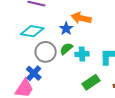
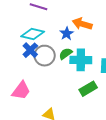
cyan cross: (82, 54) -> (81, 60), size x1.5
blue cross: (34, 73) -> (30, 50), moved

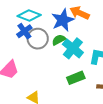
blue star: (67, 34) -> (63, 20), size x1.6
cyan cross: (81, 60) -> (73, 48), turned 30

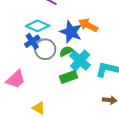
blue star: (63, 20) -> (71, 32), turned -30
green rectangle: (76, 78) -> (68, 77), moved

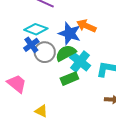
green semicircle: (66, 51) -> (66, 53), size x1.5
pink trapezoid: (16, 79) -> (17, 84), turned -95

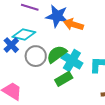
blue star: (70, 33) -> (57, 16), moved
blue cross: (31, 45) -> (11, 45), moved

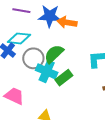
cyan cross: (72, 61) -> (47, 71), moved

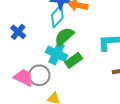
cyan diamond: (19, 38) -> (57, 16), moved, turned -55
gray circle: (33, 58) -> (39, 75), moved

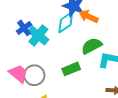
green semicircle: (64, 36) -> (92, 46), moved
cyan cross: (57, 54) -> (38, 35), moved

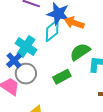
blue cross: (24, 28) -> (14, 60), moved
gray circle: (34, 75) -> (26, 74), moved

